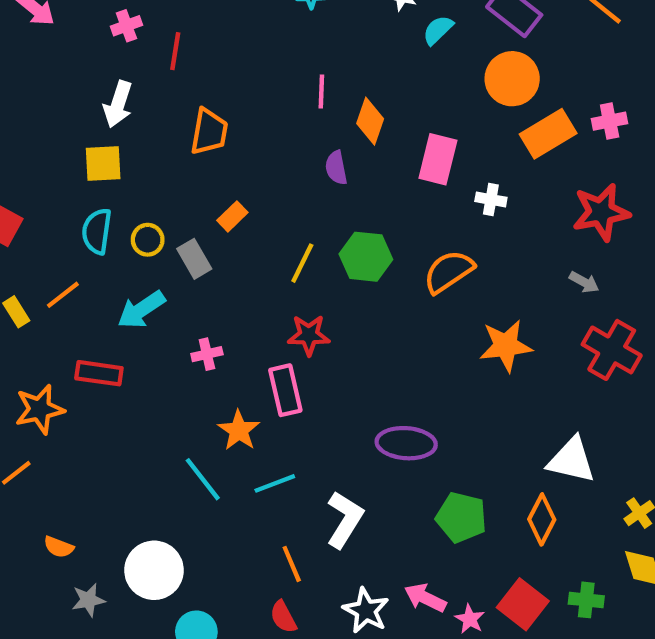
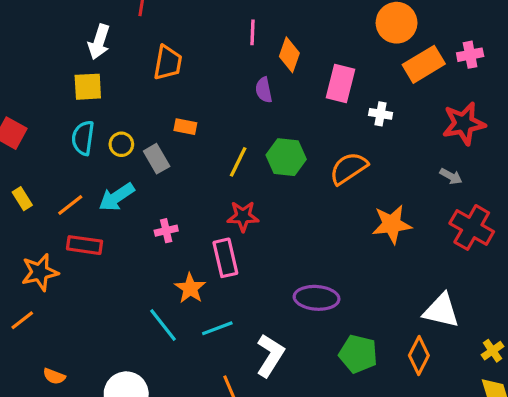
orange rectangle: (232, 216) -> (185, 127), turned 55
orange line: (63, 295) -> (70, 205), moved

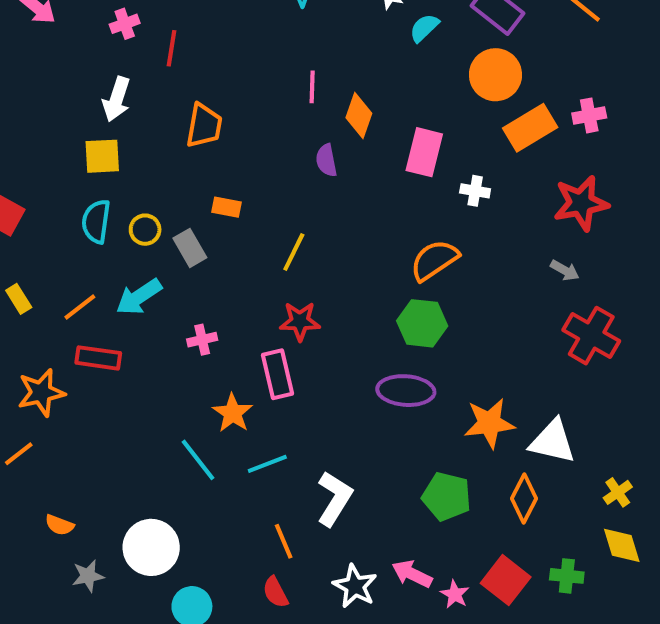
green hexagon: (286, 157) -> (422, 323), moved
orange star: (392, 224) -> (489, 423), moved
purple ellipse: (317, 298) -> (406, 391), moved

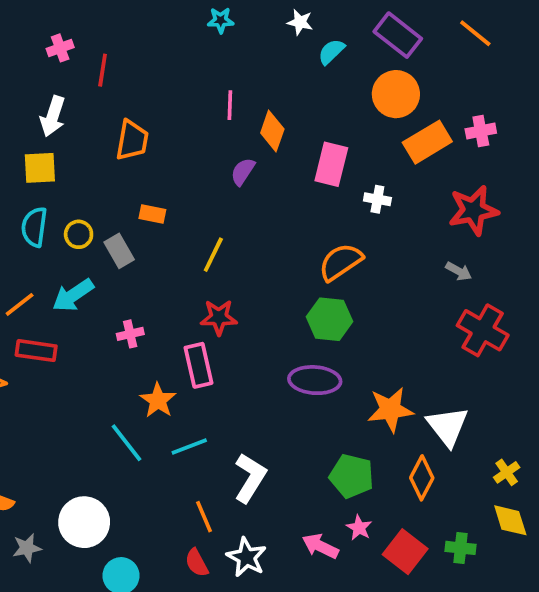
purple semicircle: (326, 160) -> (243, 172), turned 44
white triangle: (553, 441) -> (448, 426), turned 39
white star: (355, 586) -> (246, 557), moved
pink star: (455, 594) -> (359, 528), moved

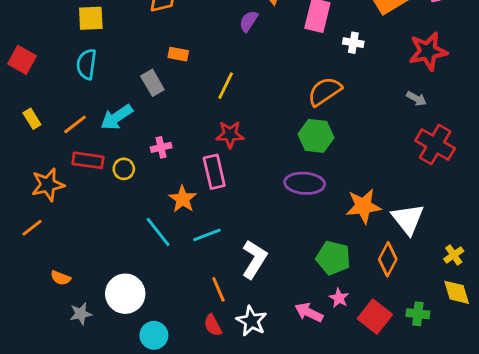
yellow circle: (79, 234) -> (124, 169), moved

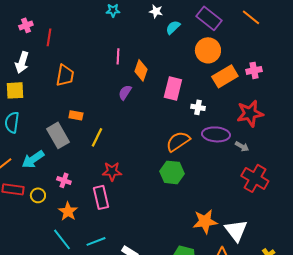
gray rectangle: (152, 83) -> (58, 135), size x1.4
yellow line: (226, 86) -> (97, 137), moved
pink cross: (161, 147) -> (64, 180), turned 32
purple ellipse: (305, 183) -> (216, 134), moved
orange star: (183, 199) -> (68, 211), moved

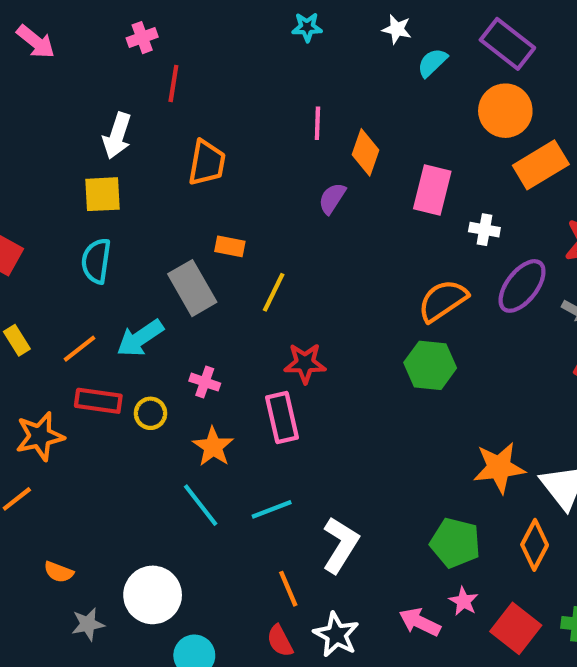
pink cross: (26, 25) -> (142, 38), moved
purple ellipse: (216, 134) -> (522, 286), turned -56

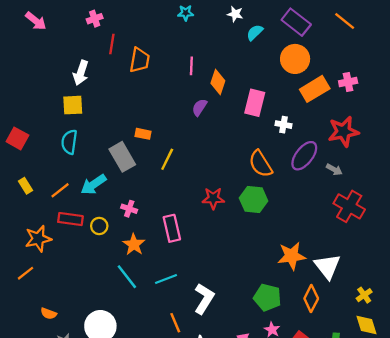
orange trapezoid: (207, 163) -> (140, 60), moved
orange semicircle: (443, 301) -> (260, 164), turned -88
red star: (305, 363) -> (213, 198), moved

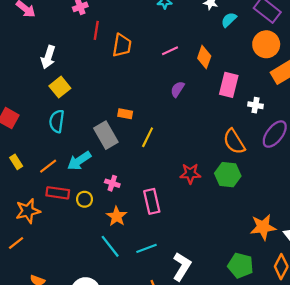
pink line: (191, 66) -> (170, 51), turned 63
white arrow: (81, 73) -> (48, 57), moved
orange diamond: (218, 82) -> (204, 57), moved
yellow square: (73, 105) -> (60, 87), turned -36

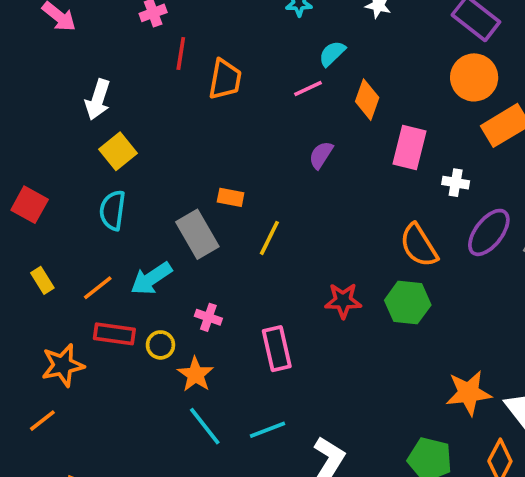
cyan semicircle: (229, 20) -> (332, 53), moved
orange star: (117, 216) -> (196, 374), moved

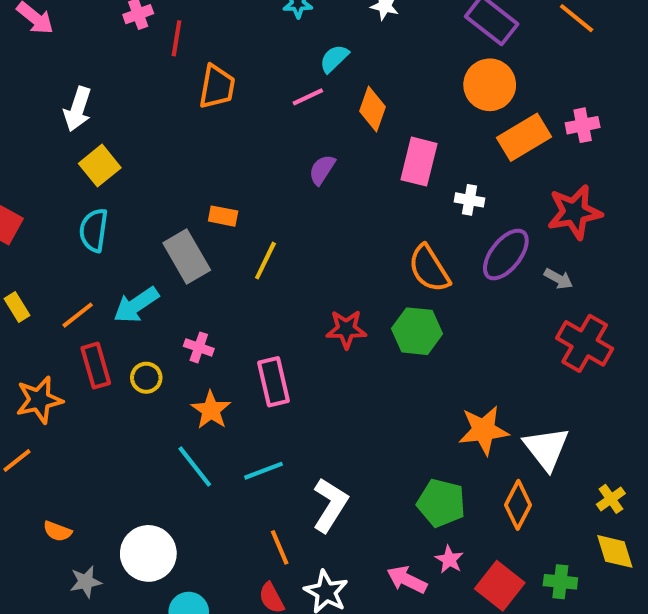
red line: (181, 53) -> (177, 38), moved
red rectangle: (114, 334) -> (96, 366), turned 66
orange star: (196, 374) -> (211, 410), moved

